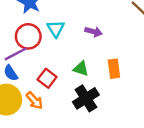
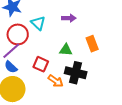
black cross: (86, 98) -> (76, 73), turned -30
orange arrow: (34, 101) -> (56, 81), moved

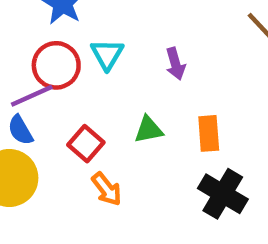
purple arrow: (69, 18) -> (176, 64), turned 56
green triangle: (66, 50) -> (148, 130), turned -32
black cross: (76, 73) -> (223, 194), moved

